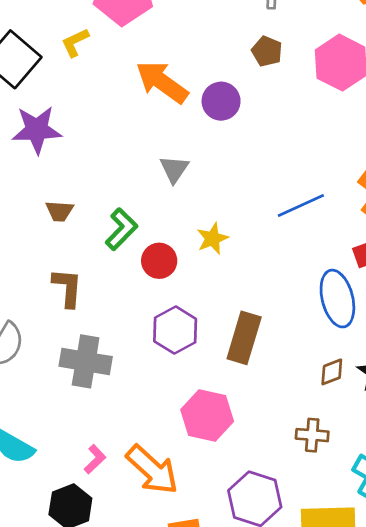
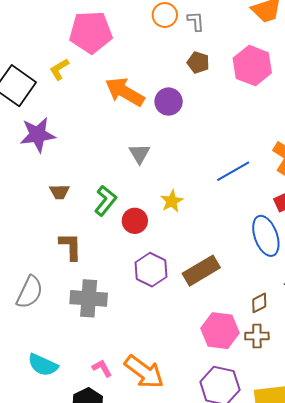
brown rectangle: (244, 338) -> (201, 271), turned 48
brown diamond: (332, 372) -> (259, 303), moved
pink hexagon: (207, 415) -> (220, 331), moved
pink L-shape: (95, 459) -> (102, 368), turned -70

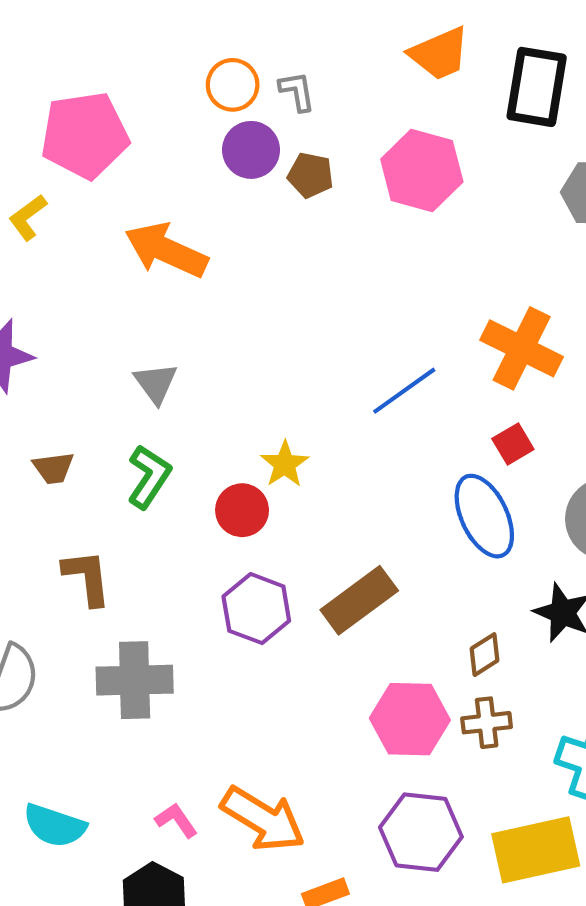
purple circle: (169, 102) -> (251, 150), moved
gray triangle: (139, 154) -> (156, 383), moved
red circle: (135, 221) -> (242, 510), moved

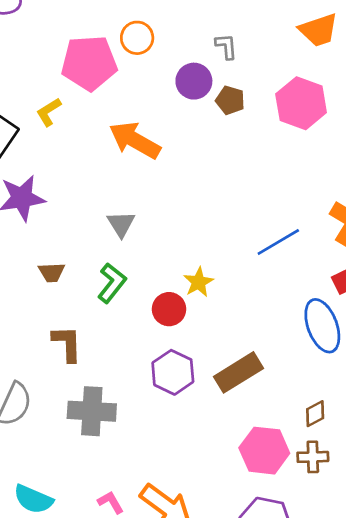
orange circle: (233, 85) -> (137, 38), moved

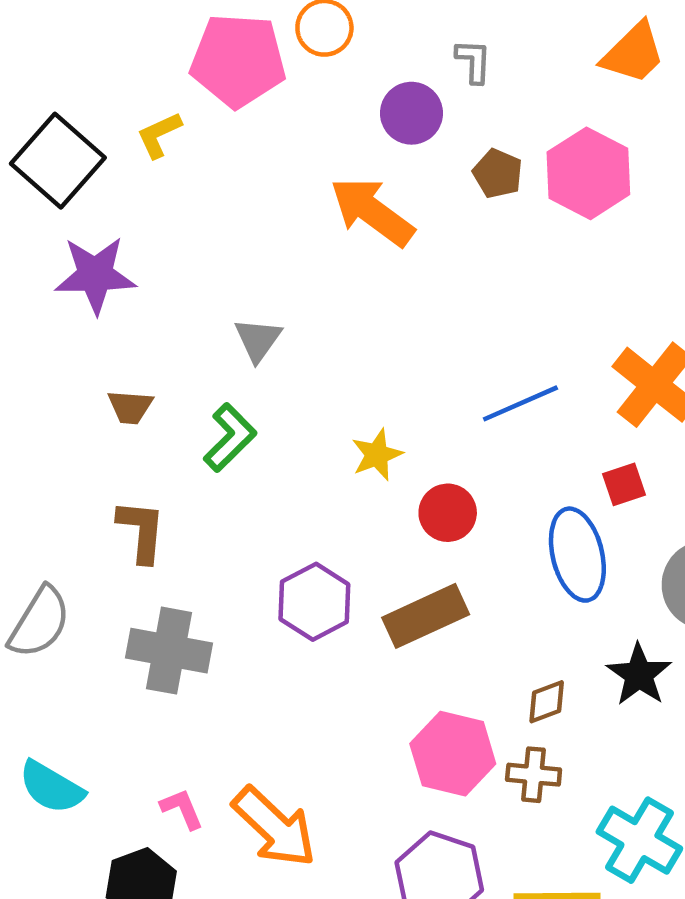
orange trapezoid: (319, 30) -> (633, 53), turned -33
brown pentagon: (230, 100) -> (498, 173), moved
orange arrow: (135, 140) -> (372, 212), moved
red circle: (169, 309) -> (448, 513), moved

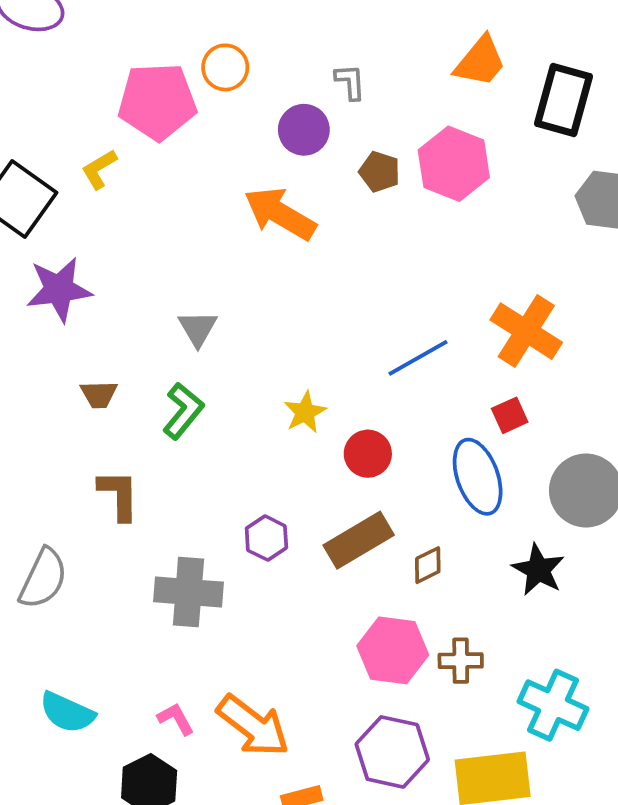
purple hexagon: (314, 602) -> (266, 538), size x0.7
gray cross: (169, 651) -> (188, 592), moved
brown diamond: (547, 702) -> (428, 565), moved

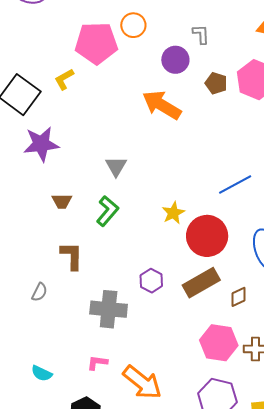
red circle: (368, 454) -> (207, 236), size x1.6
gray semicircle: (43, 579) -> (39, 292), moved, size x0.6
cyan semicircle: (67, 712) -> (42, 373), size x0.7
pink L-shape: (176, 719) -> (97, 363), moved, turned -55

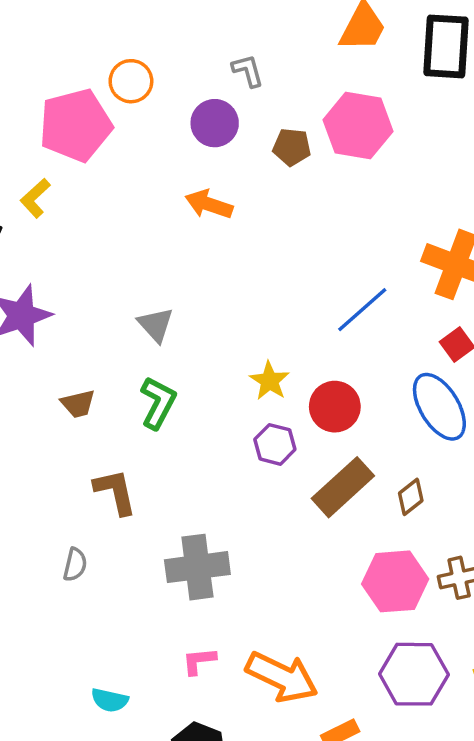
orange arrow: (162, 105) -> (209, 204), size x0.7
red circle: (207, 236) -> (335, 407), size x0.7
purple hexagon: (151, 281) -> (275, 444), moved

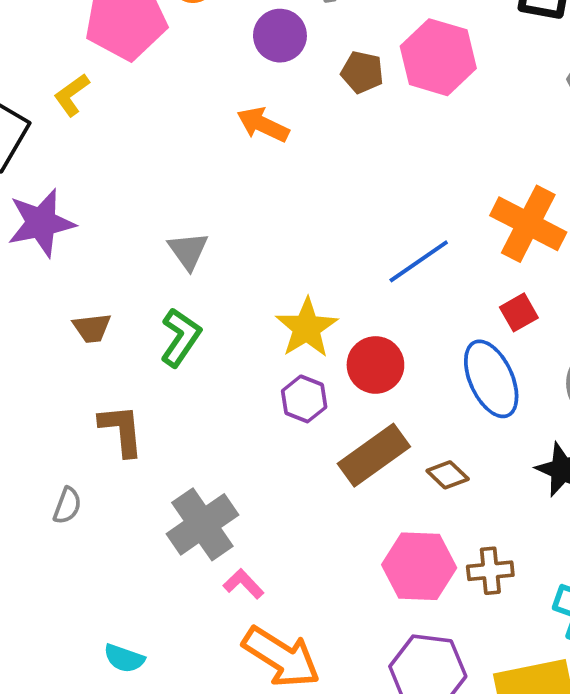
yellow star: (269, 381) -> (307, 328), size x1.4
brown diamond: (411, 497) -> (448, 475), turned 75
gray cross: (197, 567) -> (202, 524), turned -34
pink L-shape: (199, 661) -> (243, 584), moved, turned 45
cyan semicircle: (110, 700) -> (124, 658), moved

